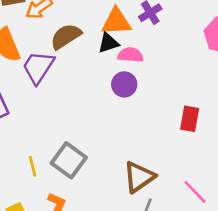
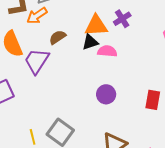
brown semicircle: (66, 36) -> (58, 37), size x0.7
purple circle: (124, 84) -> (106, 94), moved

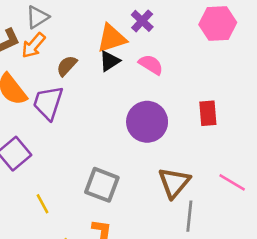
pink semicircle: (107, 51) -> (151, 65), moved, turned 42
purple circle: (106, 94) -> (147, 122), size x1.6
yellow line: (33, 137) -> (43, 204), moved

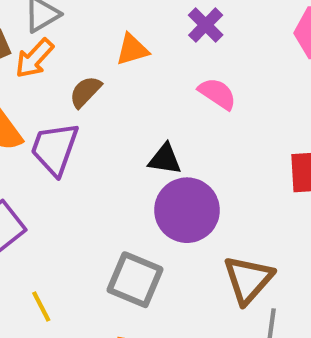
orange triangle: (112, 38) -> (132, 50), moved, size x0.7
black triangle: (110, 61) -> (165, 159), moved, turned 40
purple circle: (147, 122) -> (187, 210), moved

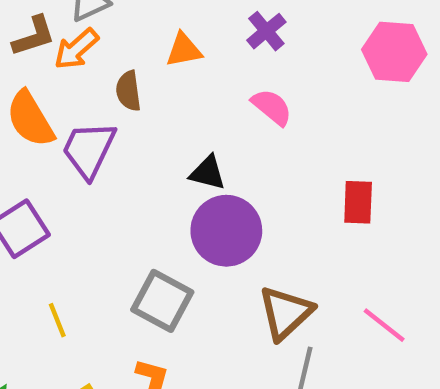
brown semicircle: (85, 92) -> (128, 91), turned -57

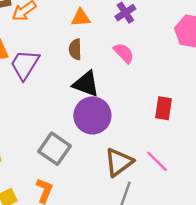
brown semicircle: (128, 91) -> (75, 49), moved
black triangle: (208, 173) -> (86, 84), size x1.4
pink line: (384, 325) -> (157, 161), moved

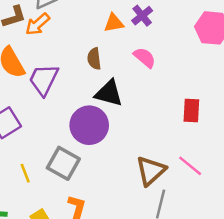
orange triangle: (81, 18) -> (114, 23), moved
purple circle: (92, 115) -> (89, 125), moved
gray square: (55, 149) -> (63, 163), moved

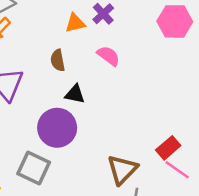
black triangle: (109, 93) -> (75, 94), size x0.7
red rectangle: (191, 110) -> (168, 148), moved, turned 50
pink line: (190, 166) -> (177, 170), moved

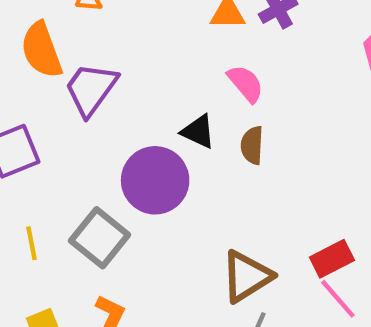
pink semicircle: (108, 56) -> (246, 84), moved
brown semicircle: (58, 60) -> (252, 145), moved

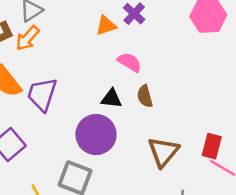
red rectangle: (332, 259) -> (212, 146), turned -30
brown triangle: (247, 276) -> (163, 152), moved

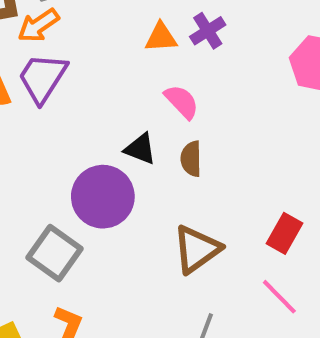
purple trapezoid: (42, 94) -> (42, 78), moved
red rectangle: (212, 146) -> (285, 233), moved

